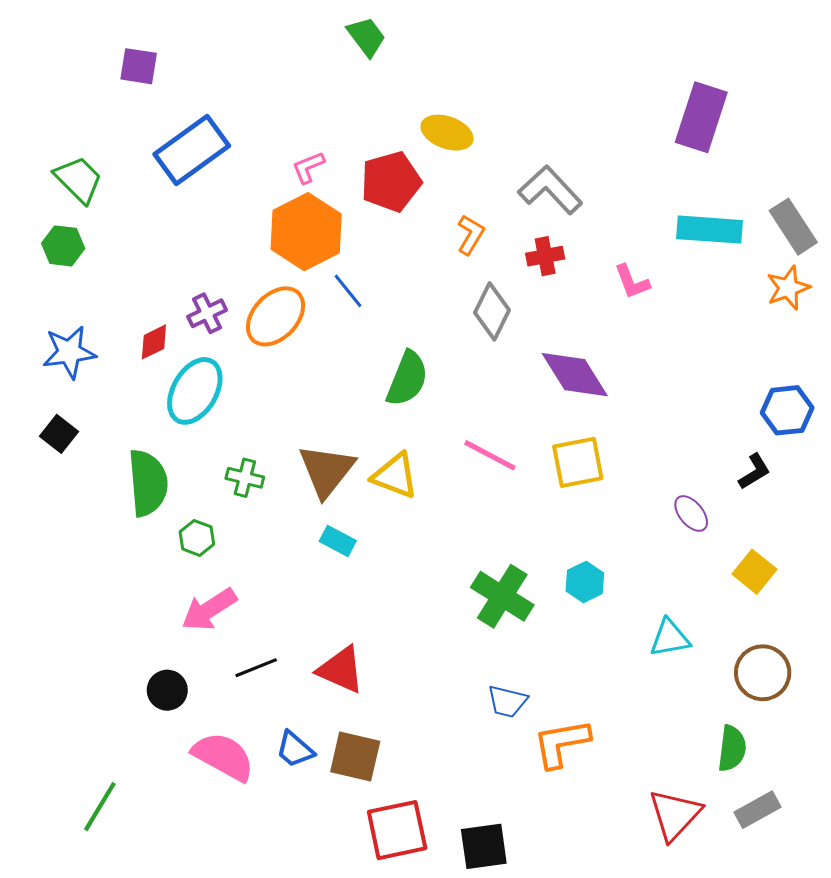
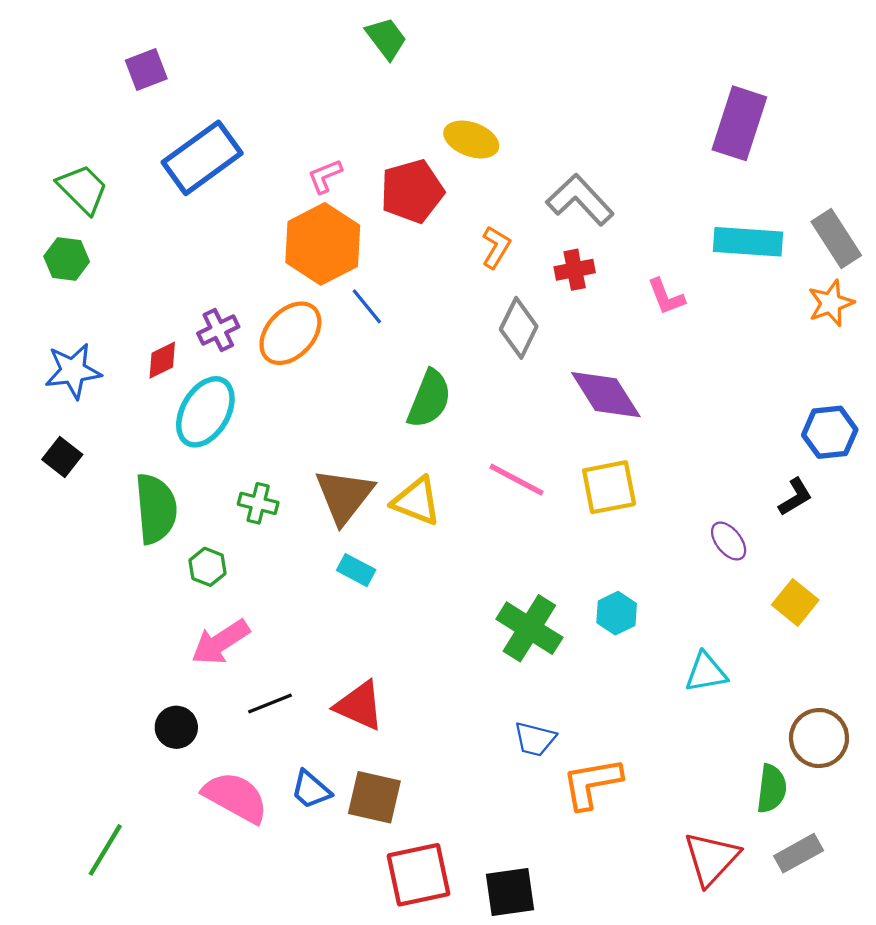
purple square: (139, 66) -> (146, 70), turned -30
brown circle: (763, 673) -> (819, 738), moved

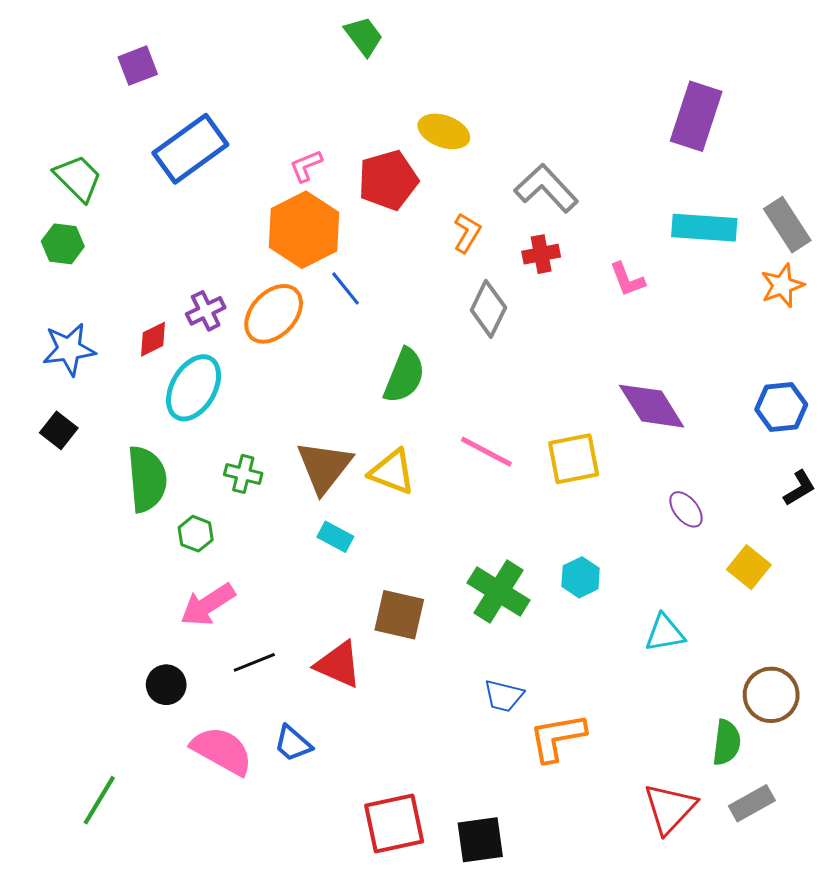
purple diamond: (606, 395) -> (652, 406), moved
black L-shape: (795, 497) -> (799, 488), moved
brown square: (374, 797) -> (399, 615), moved

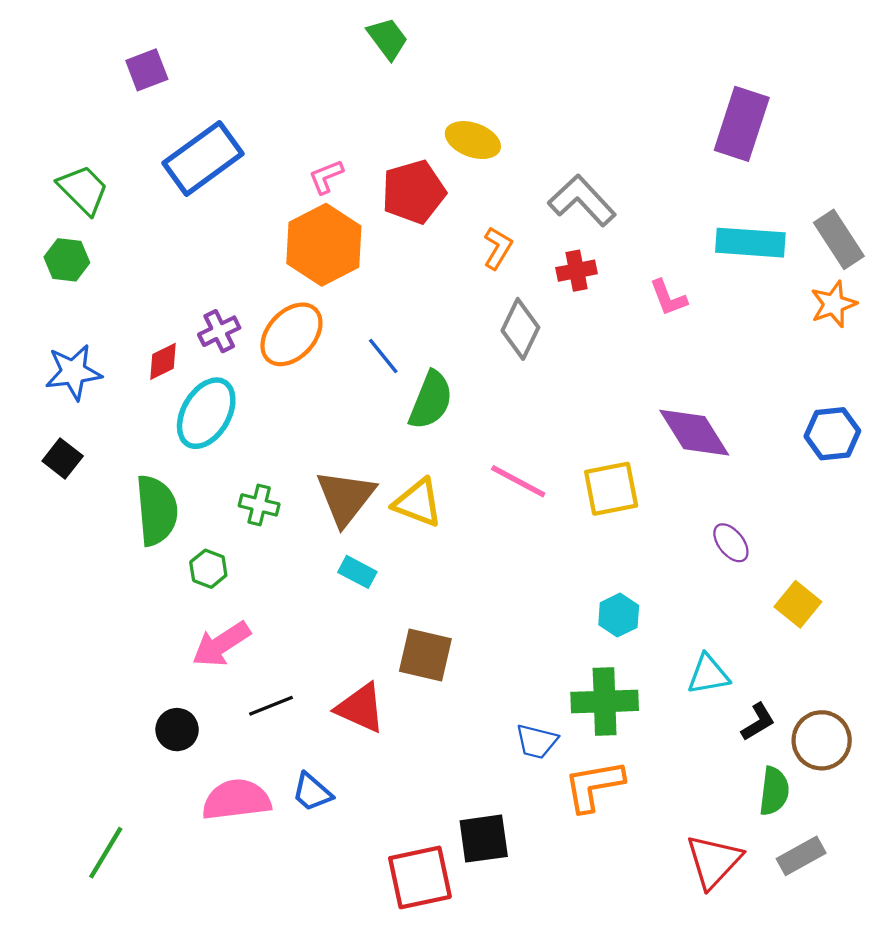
blue line: (346, 289) -> (383, 356), moved
black L-shape: (799, 488) -> (758, 722), moved
green cross: (499, 591) -> (605, 701), moved, turned -34
pink semicircle: (222, 751) -> (236, 800), turned -36
black square: (480, 840) -> (484, 839), moved

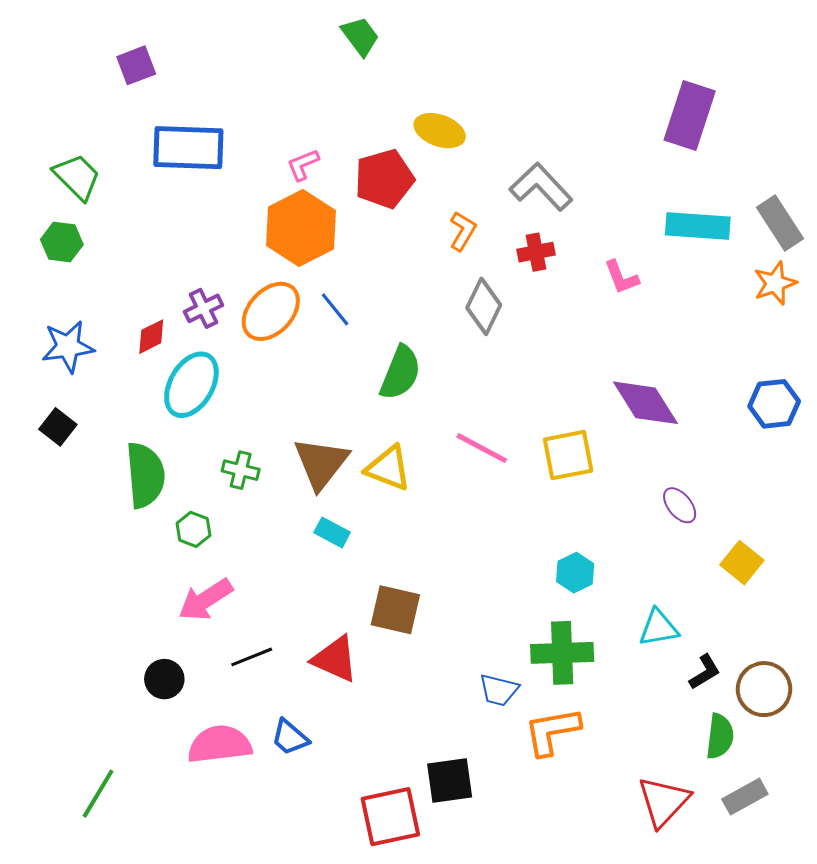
blue rectangle: (203, 158) -> (188, 148), turned 38
blue line: (383, 356) -> (335, 309), moved

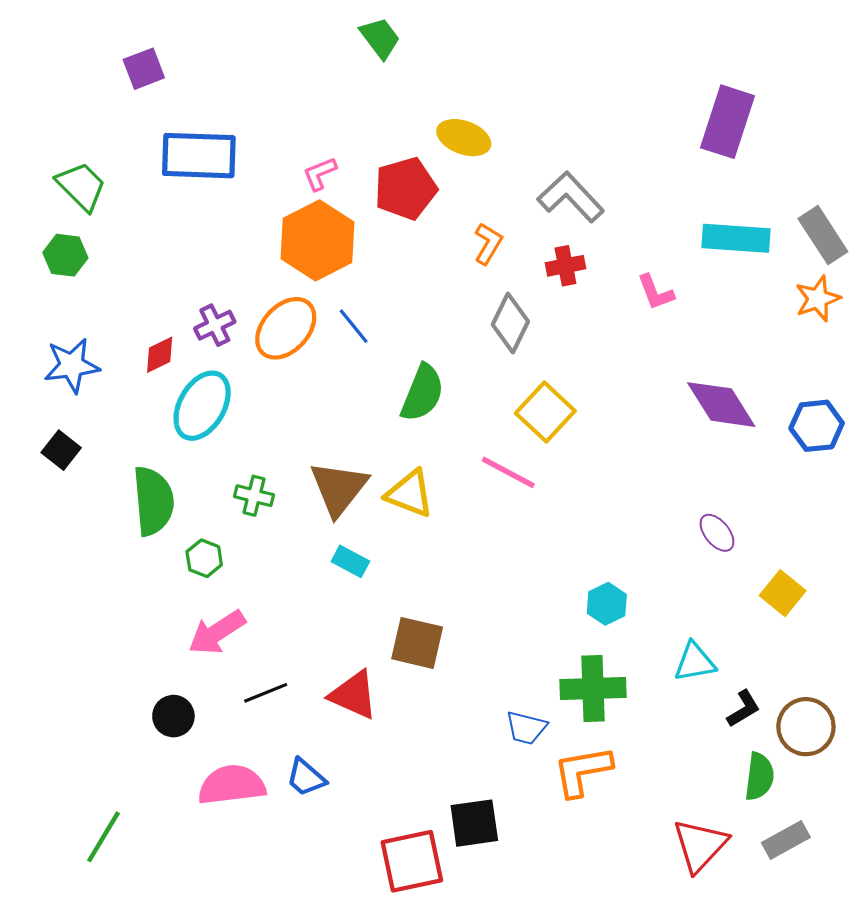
purple diamond: (645, 403) -> (721, 405), moved
yellow square: (568, 455) -> (545, 412), moved, turned -36

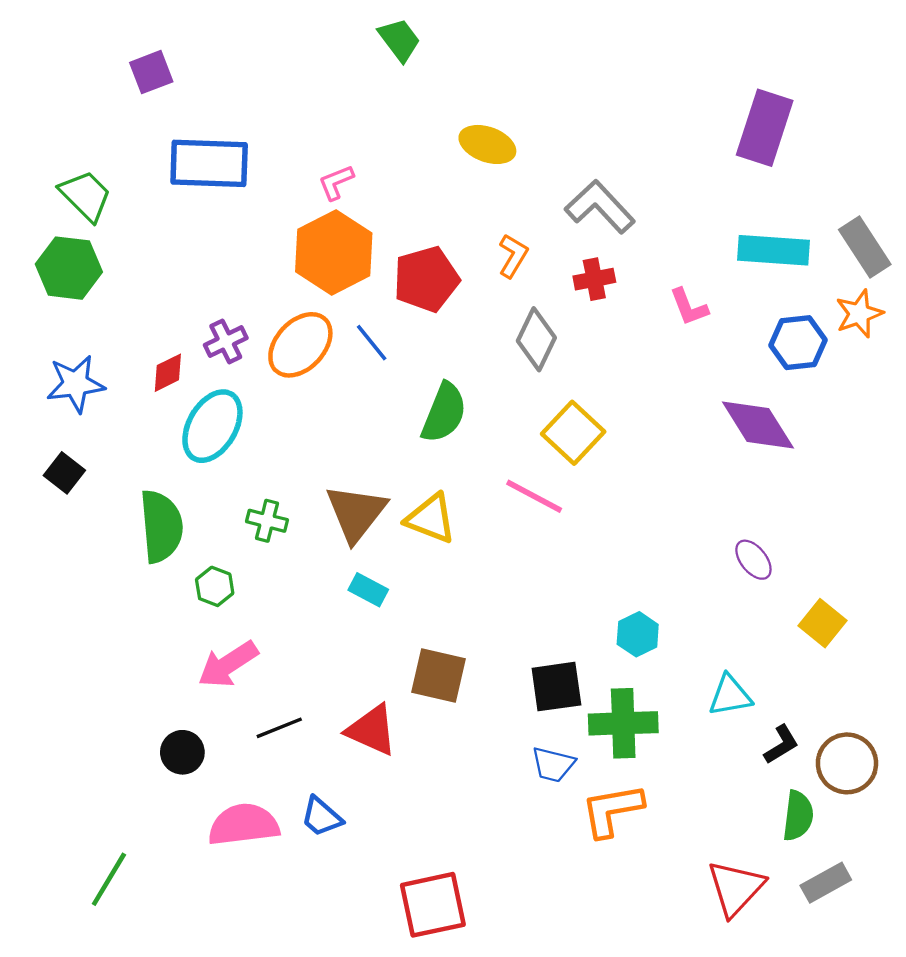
red pentagon: (405, 188) -> (426, 279), moved
green hexagon: (65, 255) -> (69, 268), size x1.4
blue hexagon: (817, 426) -> (798, 343), moved
black square: (474, 823) -> (556, 687), moved

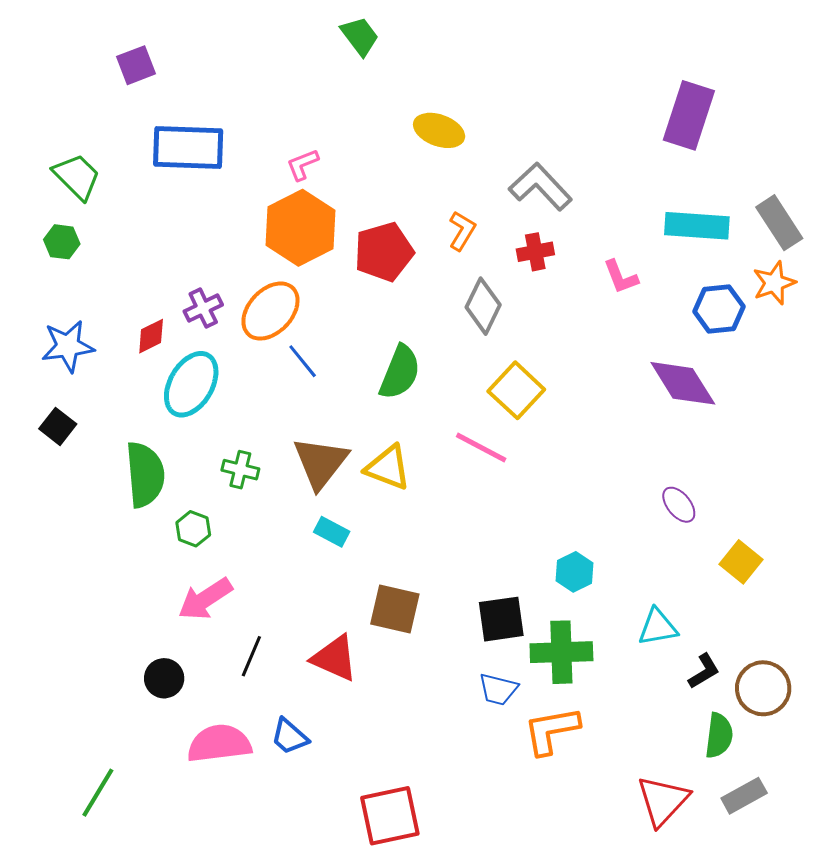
green hexagon: (69, 268) -> (62, 242), size x0.6
blue line: (372, 343) -> (303, 361), moved
black line: (279, 728) -> (251, 656), turned -45

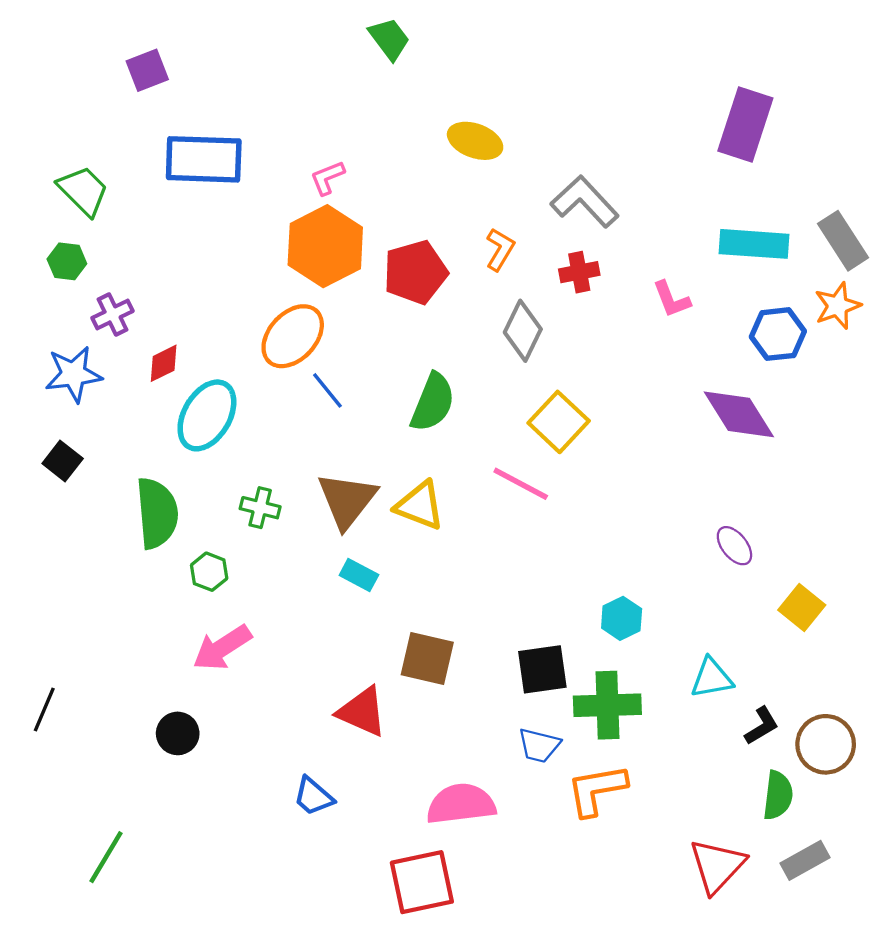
purple cross: (203, 308) -> (113, 314), moved
black line: (251, 656) -> (44, 710), moved
pink semicircle: (219, 743) -> (461, 804), moved

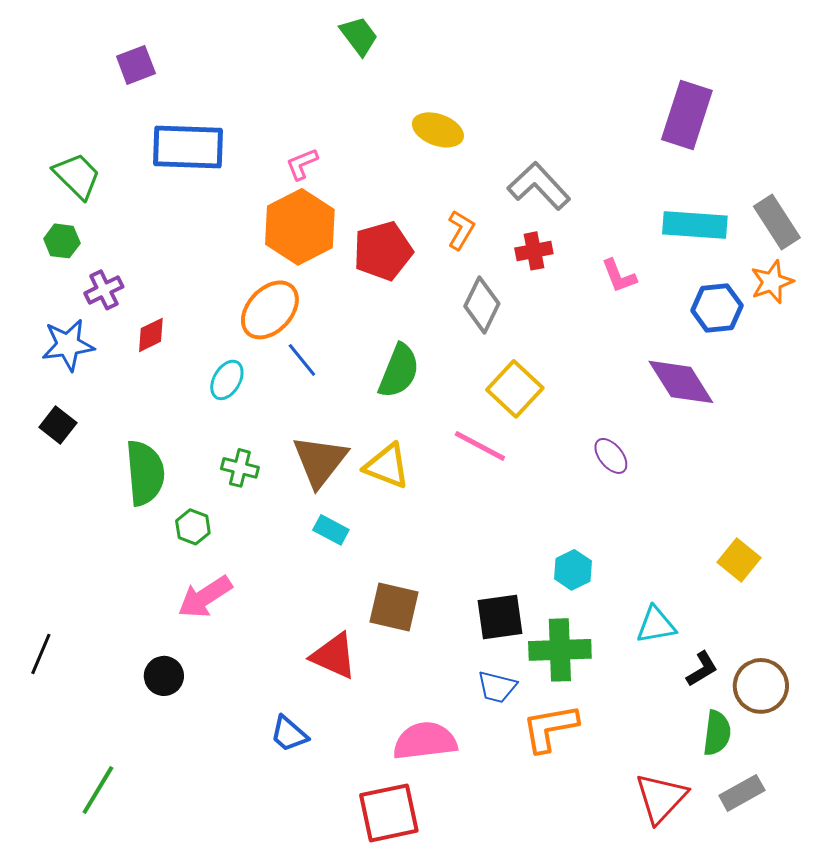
cyan ellipse: (207, 415) -> (227, 380), moved, size x0.6
purple ellipse: (734, 546) -> (611, 456), moved

